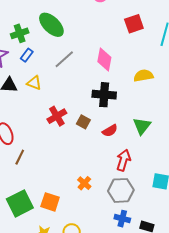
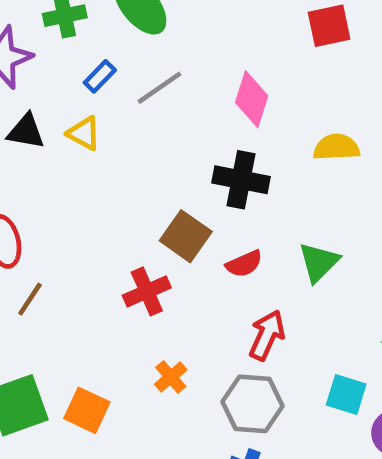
blue rectangle: (27, 55) -> (100, 76), moved
red cross: (57, 116) -> (147, 291), moved
brown square: (83, 122) -> (186, 236), size x1.5

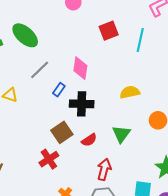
blue rectangle: (100, 76) -> (59, 90), moved
yellow semicircle: (336, 147) -> (130, 92), moved
brown square: (186, 236) -> (62, 132), turned 30

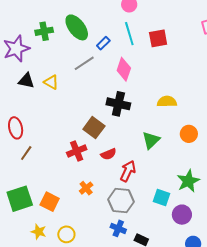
cyan line: (140, 40) -> (129, 34), moved, turned -40
blue rectangle: (59, 90) -> (103, 43), moved
brown square: (62, 132) -> (94, 128), turned -30
red semicircle: (89, 140) -> (108, 154), moved

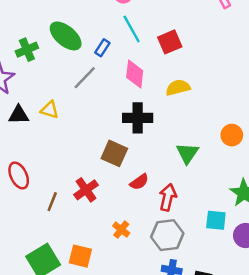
red square: (158, 38) -> (170, 42), moved
yellow semicircle: (167, 102) -> (178, 88), moved
red cross: (77, 151) -> (86, 190), moved
brown line: (26, 153) -> (52, 202), moved

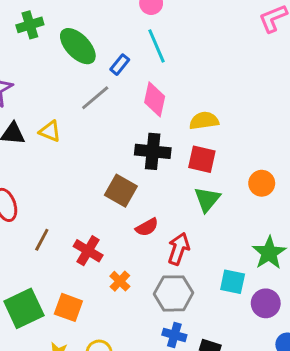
red square: (170, 42) -> (202, 159), moved, turned 30
green cross: (27, 50) -> (30, 25), moved
red cross: (86, 190) -> (88, 251), moved, turned -30

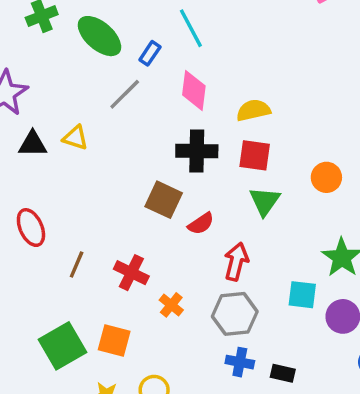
red semicircle: (147, 227) -> (201, 224), moved

